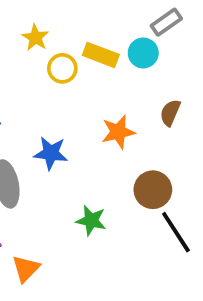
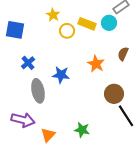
orange star: (118, 132) -> (96, 64), turned -30
green star: (91, 221) -> (82, 130), moved

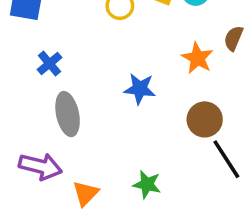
brown semicircle: (123, 54) -> (234, 38), moved
orange star: (96, 64) -> (197, 58), moved
blue star: (61, 75) -> (140, 89), moved

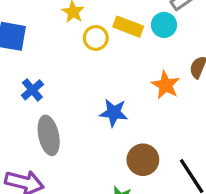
brown circle: (205, 119) -> (143, 160), moved

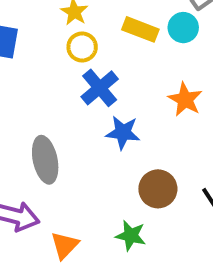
yellow circle: (96, 38) -> (82, 47), moved
blue cross: (32, 90) -> (100, 88), moved, size x1.4

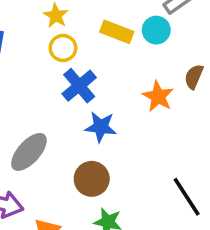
gray ellipse: (45, 160) -> (29, 152), turned 54
brown circle: (158, 189) -> (92, 179), moved

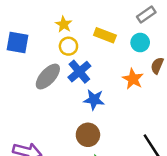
cyan circle: (156, 30) -> (140, 43), moved
gray ellipse: (29, 152) -> (48, 77), moved

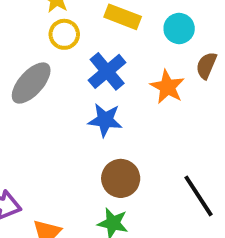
blue cross: (79, 72) -> (107, 71), moved
brown circle: (88, 135) -> (121, 178), moved

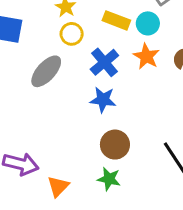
cyan circle: (179, 28) -> (148, 23), moved
orange star: (167, 87) -> (146, 56), moved

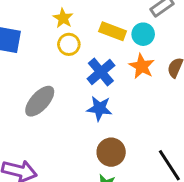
gray ellipse: (46, 71) -> (40, 101), moved

